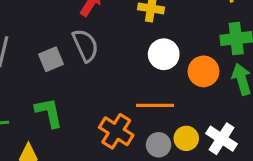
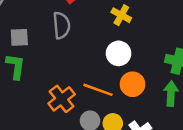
gray square: (51, 59) -> (19, 37), moved
orange circle: (203, 71) -> (133, 84), moved

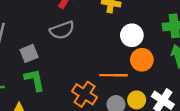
gray semicircle: (61, 25) -> (62, 30), turned 95
white circle: (119, 53) -> (132, 35), moved

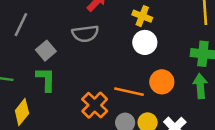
white circle: (132, 35) -> (145, 42), moved
gray square: (29, 53) -> (46, 51), turned -30

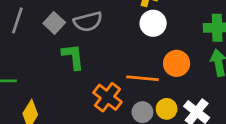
gray square: (46, 51) -> (54, 23), moved
green L-shape: (46, 79) -> (73, 57), moved

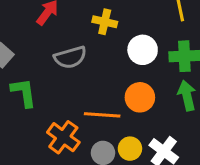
gray semicircle: (88, 22) -> (70, 57), moved
white circle: (153, 23) -> (143, 50), moved

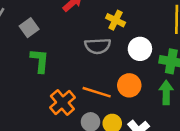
gray semicircle: (70, 57) -> (98, 46), moved

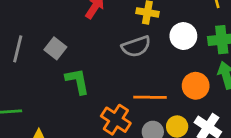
orange circle: (129, 85) -> (196, 86), moved

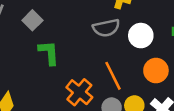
white circle: (183, 36) -> (141, 36), moved
orange line: (150, 97) -> (113, 76), turned 56

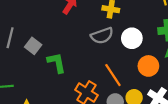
gray square: (32, 20) -> (33, 46), moved

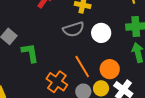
orange circle: (148, 66) -> (110, 69), moved

